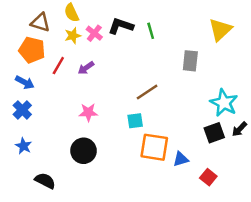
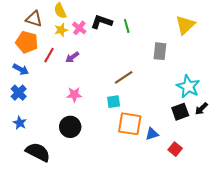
black semicircle: (45, 181) -> (38, 152), size x1.4

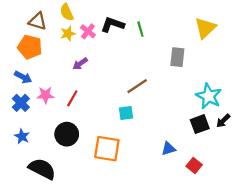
red line: (49, 55) -> (72, 98), moved
pink star: (74, 95) -> (45, 95), moved
orange square: (130, 124) -> (107, 149), moved
black circle: (70, 127) -> (67, 134), moved

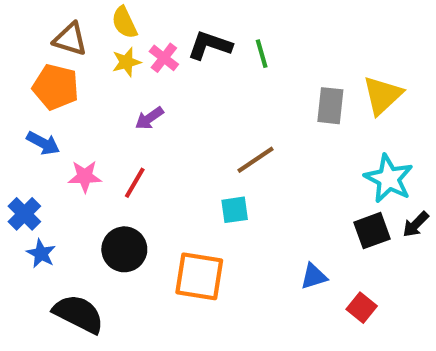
yellow triangle: (205, 28) -> (382, 95), moved
blue cross: (21, 103) -> (24, 214), moved

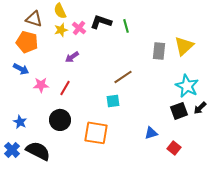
blue cross: (24, 214) -> (12, 150), moved

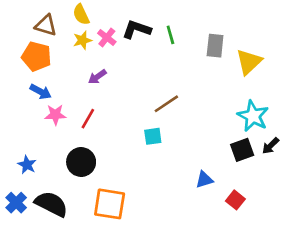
gray rectangle: (159, 51) -> (215, 46), moved
blue arrow: (21, 69) -> (41, 92), moved
orange square: (96, 133) -> (110, 204), moved

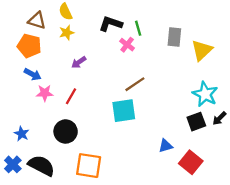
pink cross: (107, 38) -> (127, 45), moved
cyan square: (153, 136) -> (124, 111), size x1.6
red square: (235, 200) -> (191, 162), size x1.5

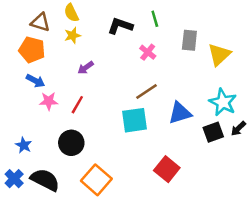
green line: (138, 28) -> (155, 19), moved
pink cross: (127, 45) -> (148, 52), moved
blue triangle: (166, 146) -> (180, 113), moved, size x1.5
red square: (191, 162) -> (167, 169), moved
orange square: (89, 166) -> (96, 180), turned 32

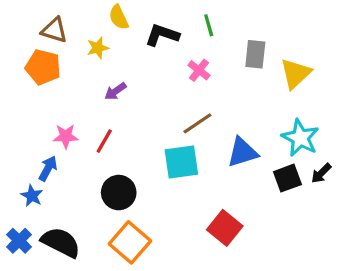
yellow semicircle: (71, 13) -> (119, 17), moved
blue arrow: (36, 81) -> (48, 168), moved, turned -90
black circle: (71, 143) -> (119, 193), moved

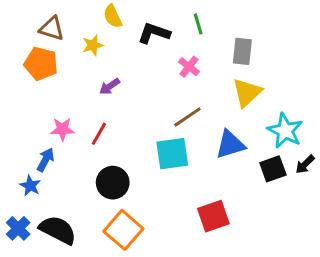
yellow triangle: (295, 74) -> (247, 93), moved
red square: (225, 228) -> (213, 216), turned 32

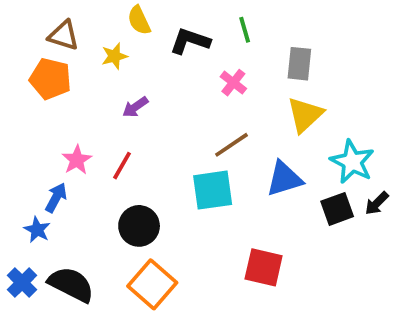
pink star: (62, 129) -> (77, 160), turned -30
red square: (213, 216) -> (264, 267), turned 32

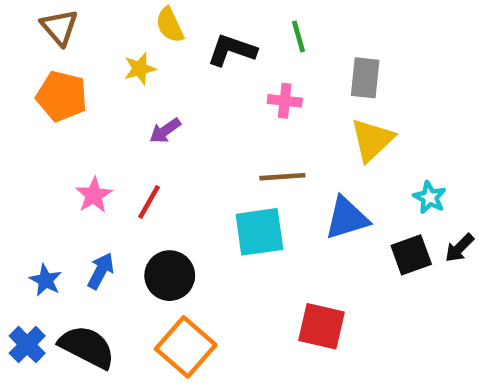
brown triangle: (64, 35) -> (59, 27), moved, turned 32
pink cross: (233, 83) -> (285, 101), turned -32
brown line: (231, 145) -> (282, 177), turned 30
cyan star: (352, 162) -> (430, 197), size x0.6
blue arrow: (56, 198) -> (101, 271), moved

